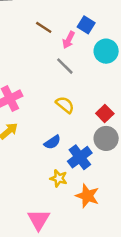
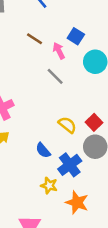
pink arrow: (69, 40) -> (59, 51), turned 126
yellow semicircle: (65, 105) -> (67, 125), moved
blue semicircle: (52, 142) -> (43, 150), turned 84

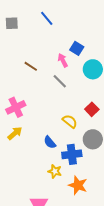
brown line: (35, 39) -> (31, 66), moved
red square: (94, 122) -> (92, 109), moved
blue cross: (70, 165) -> (72, 154), turned 30

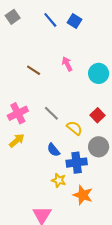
gray square: (12, 23) -> (13, 17), moved, turned -32
blue square: (77, 48) -> (74, 21), moved
gray line: (60, 81) -> (51, 113), moved

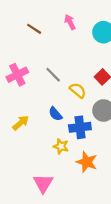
yellow arrow: (17, 141) -> (21, 123), moved

